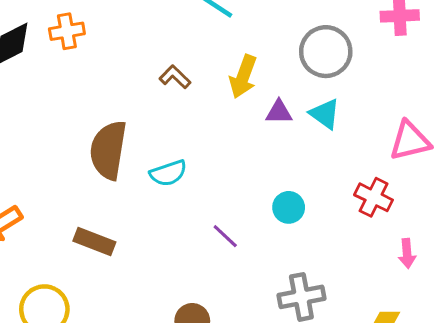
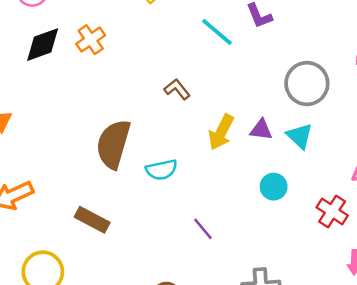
orange cross: (67, 31) -> (91, 40), turned -32
yellow arrow: (243, 77) -> (221, 132), moved
cyan circle: (289, 207) -> (274, 187), moved

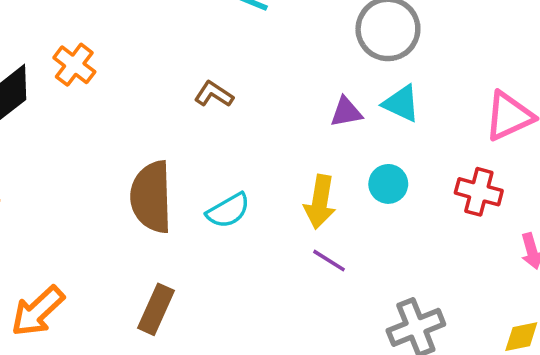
yellow arrow: (221, 132) -> (320, 202), moved
brown rectangle: (92, 220) -> (156, 309), turned -76
purple line: (203, 229) -> (329, 261), moved

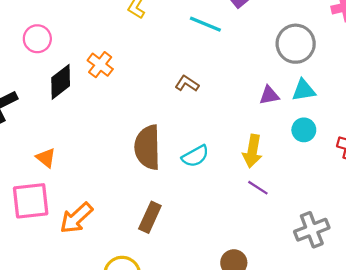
cyan triangle: (401, 103) -> (304, 90), turned -35
cyan circle: (388, 184) -> (304, 130), moved

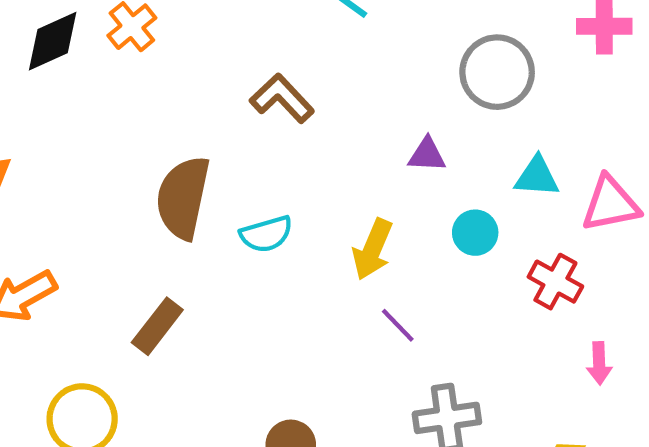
brown L-shape: (187, 84) -> (282, 98), size x1.4
cyan triangle: (304, 90) -> (537, 177), moved
purple line: (258, 188) -> (398, 325), moved

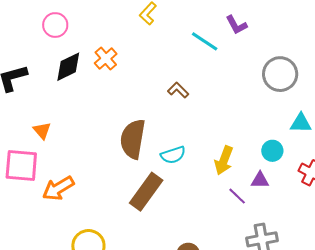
brown L-shape: (282, 98) -> (178, 90), size x0.7
purple triangle: (427, 155) -> (260, 180), moved
brown rectangle: (157, 326) -> (146, 192), moved, size x1.4

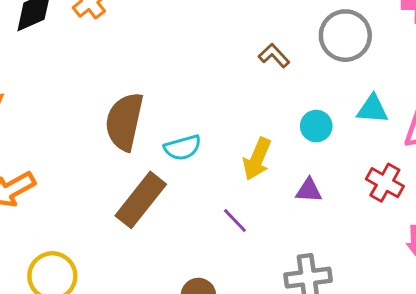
brown L-shape: (178, 90) -> (274, 56), moved
cyan circle: (272, 151) -> (316, 126), moved
purple line: (237, 196) -> (235, 221), moved

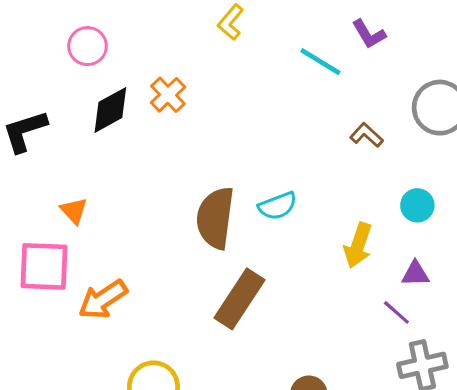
cyan semicircle: (183, 148) -> (277, 206), moved
purple line: (235, 221) -> (396, 312), moved

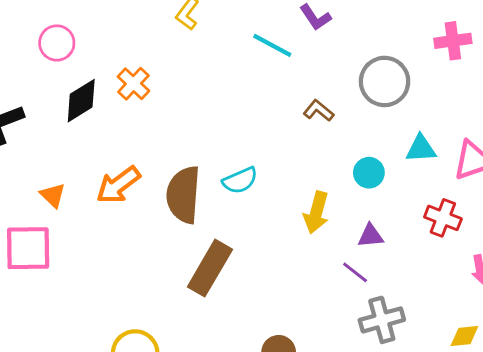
orange arrow: (103, 299) -> (118, 185), moved

